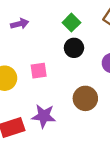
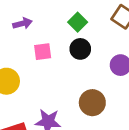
pink square: (39, 71) -> (43, 52), moved

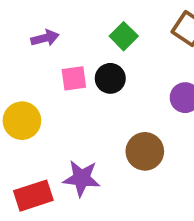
black circle: (80, 49) -> (110, 78), moved

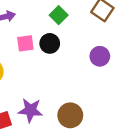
brown circle: (145, 151) -> (70, 115), moved

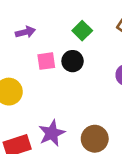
purple star: (30, 110) -> (52, 133), turned -30

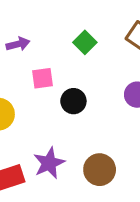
black circle: (73, 61) -> (73, 101), moved

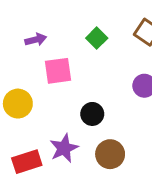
pink square: (42, 78) -> (58, 71), size x1.4
black circle: (73, 101) -> (92, 114), moved

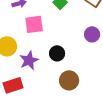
purple star: (64, 148) -> (29, 60), moved

